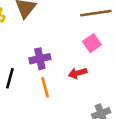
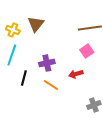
orange line: (45, 87) -> (51, 85), turned -42

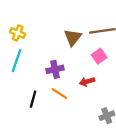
brown triangle: (36, 24) -> (73, 37), moved
black line: (24, 78) -> (33, 99), moved

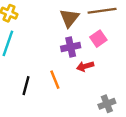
purple cross: (55, 69) -> (71, 47), moved
orange line: (59, 94) -> (55, 80), turned 35

